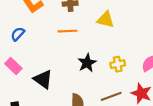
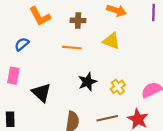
yellow cross: (118, 64) -> (118, 87), turned -32
pink rectangle: (13, 66) -> (13, 76), turned 49

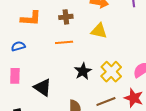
orange L-shape: (40, 16) -> (31, 18), turned -50
blue semicircle: (22, 44) -> (18, 46), turned 32
yellow cross: (118, 87) -> (111, 72), size x1.5

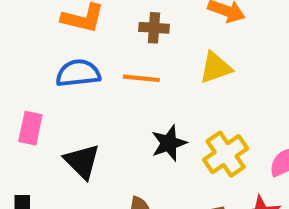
yellow triangle: (99, 31) -> (216, 68), turned -42
blue semicircle: (18, 46) -> (78, 73), moved, size x1.5

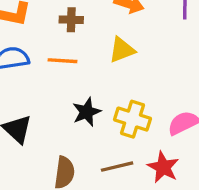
yellow cross: (226, 154) -> (132, 119), turned -36

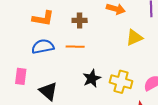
yellow triangle: (122, 50) -> (134, 38), moved

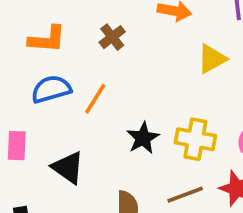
brown cross: (80, 20) -> (112, 37), turned -32
orange line: (75, 47) -> (95, 99), moved, turned -54

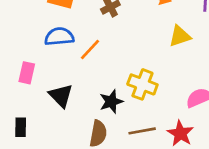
black star: (143, 138) -> (111, 102), moved
yellow cross: (195, 139) -> (142, 84), moved

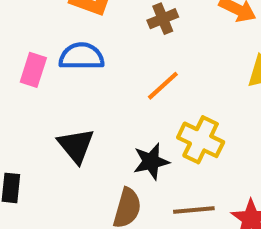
orange line: (90, 50) -> (163, 86), moved
pink rectangle: (27, 73) -> (33, 70), moved

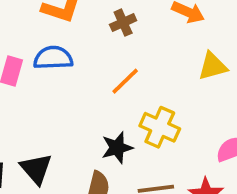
black triangle: (76, 146) -> (36, 169), moved

